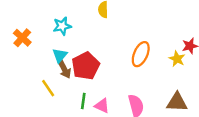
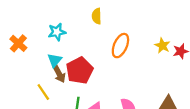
orange ellipse: (141, 54) -> (120, 46), moved
yellow star: (177, 59) -> (162, 46), moved

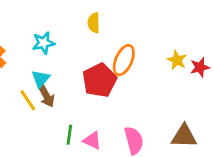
red pentagon: (80, 71) -> (99, 80), moved
yellow line: (43, 92) -> (28, 100), moved

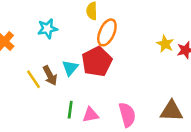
orange ellipse: (124, 60) -> (107, 32), moved
cyan triangle: (41, 79) -> (70, 68), moved
pink triangle: (92, 140) -> (90, 115), turned -36

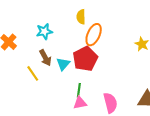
brown arrow: (50, 75) -> (45, 58), moved
green line: (70, 110) -> (79, 90), moved

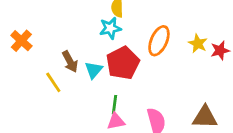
cyan star: (44, 31) -> (110, 28), moved
orange ellipse: (94, 35) -> (159, 41), moved

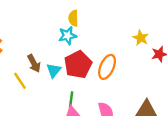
orange ellipse: (159, 41) -> (107, 67), moved
yellow star: (198, 44) -> (141, 38), moved

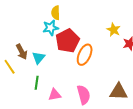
red pentagon: (78, 65) -> (68, 41), moved
green line: (71, 99) -> (37, 83), moved

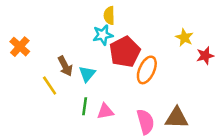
brown triangle: (119, 92) -> (177, 118), moved
pink triangle: (55, 95) -> (105, 111), moved

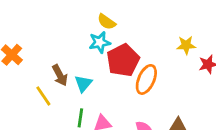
yellow semicircle: (109, 15) -> (107, 22), turned -54
yellow star: (184, 38) -> (186, 45), turned -30

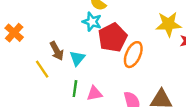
cyan star: (100, 42) -> (92, 22), turned 30
yellow star: (186, 45) -> (169, 24), size x1.5

